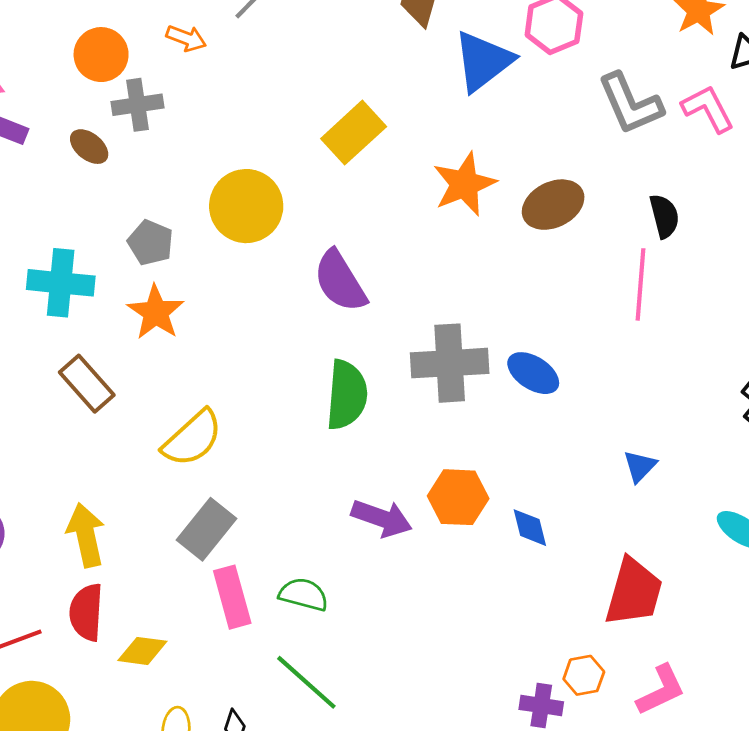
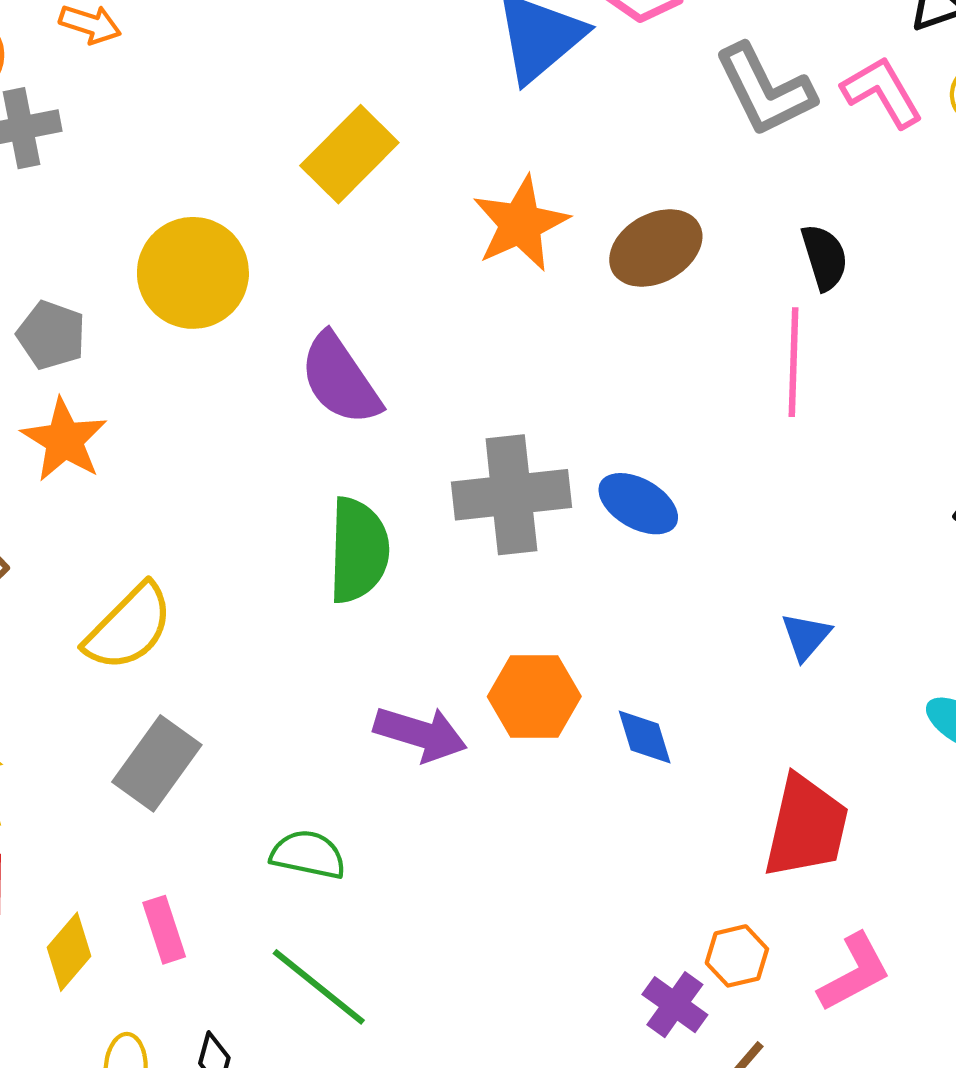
pink rectangle: (232, 597) -> (164, 930), moved, size x0.7
yellow diamond: (142, 651) -> (69, 952), turned -54
purple cross: (541, 706) -> (675, 1005), turned 30

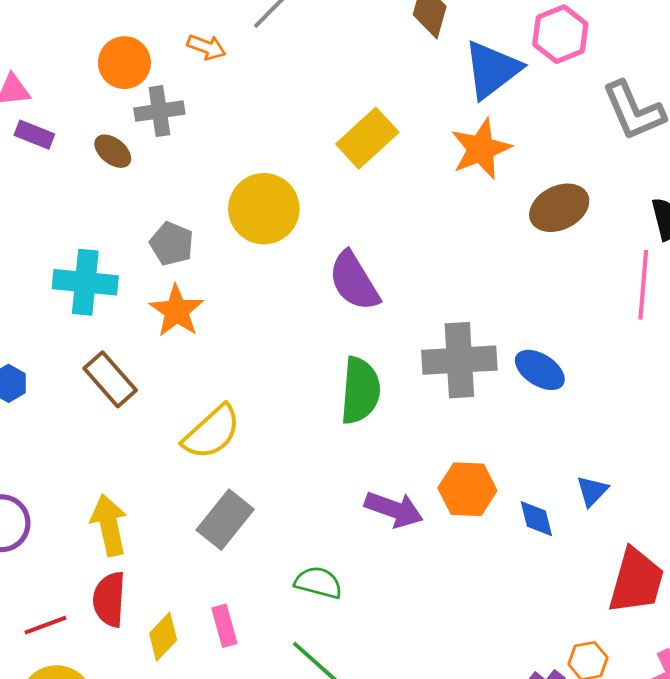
orange star: (520, 224) -> (481, 149), moved
blue triangle: (806, 636) -> (592, 491), moved

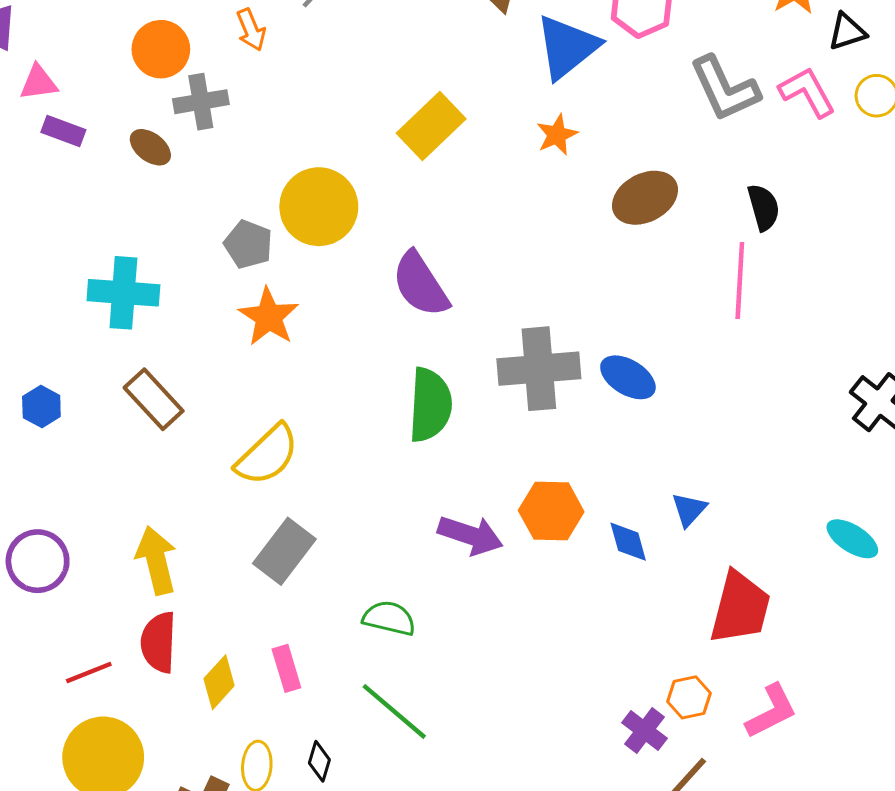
orange arrow: (206, 47) -> (251, 30), turned 48
orange star: (481, 149) -> (557, 135), size x0.6
gray pentagon: (172, 244) -> (248, 244), moved
orange star: (177, 311) -> (269, 317), moved

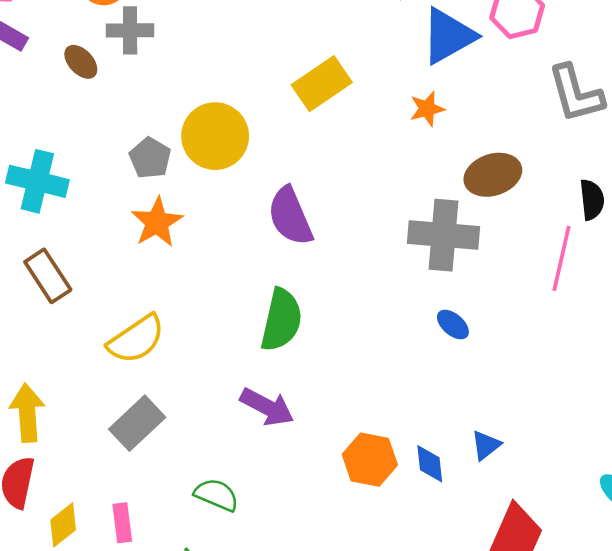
gray cross: (539, 369) -> (444, 235), moved
blue ellipse: (628, 377) -> (453, 325), size x0.7
orange hexagon: (551, 511) -> (370, 460), moved
purple arrow: (470, 535) -> (267, 407), moved

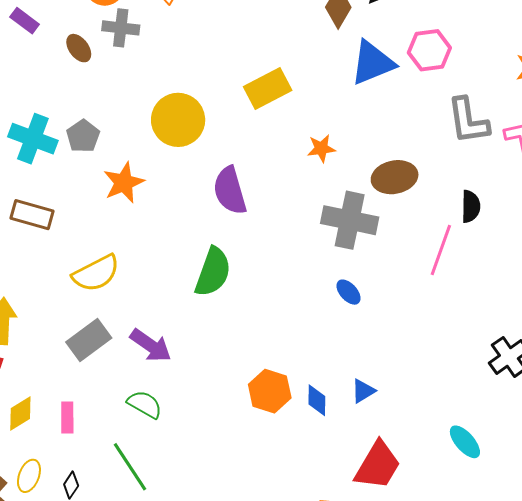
orange star: (427, 109) -> (321, 148), moved
gray pentagon: (150, 158) -> (83, 136), moved
brown rectangle: (48, 276) -> (32, 215), turned -48
purple arrow: (267, 407) -> (151, 345), moved

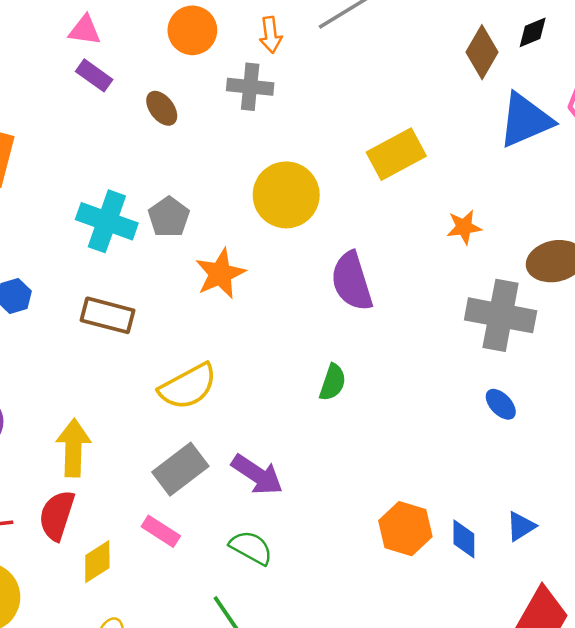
gray cross: (121, 28) -> (250, 87), moved
green semicircle: (213, 272) -> (333, 382), size x0.6
pink rectangle: (67, 417) -> (161, 531), moved, turned -56

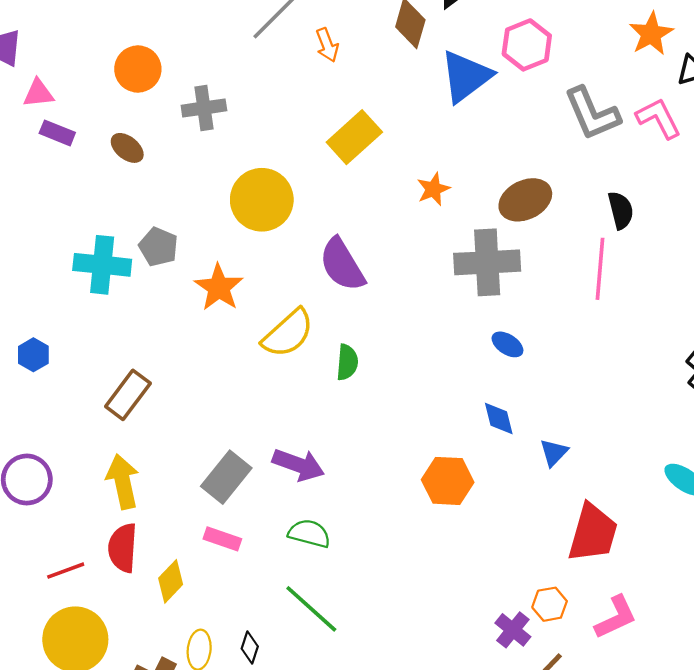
orange arrow: (271, 35) -> (327, 45), moved
brown rectangle: (107, 315) -> (128, 395), moved, turned -54
yellow semicircle: (188, 386) -> (288, 333), moved
blue diamond: (464, 539) -> (499, 418), moved

